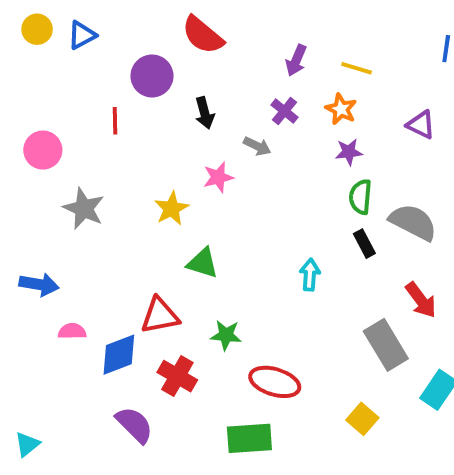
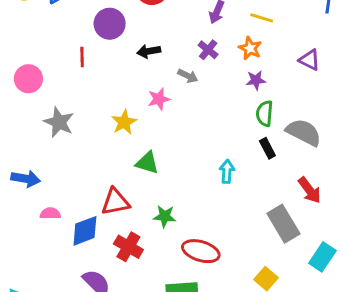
black arrow: (205, 113) -> (149, 51), turned 95

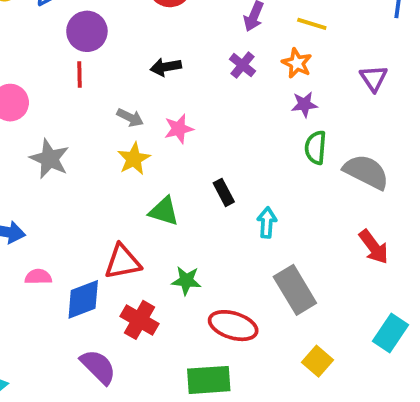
purple circle: (110, 24) -> (87, 31), moved
purple triangle: (309, 60) -> (374, 78), turned 30
gray arrow: (188, 76) -> (130, 118), moved
black rectangle: (267, 148) -> (224, 192), moved
gray rectangle: (283, 224) -> (295, 290), moved

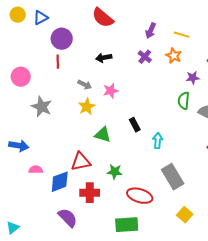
purple star: (304, 104) -> (193, 78), moved
red cross: (139, 320) -> (90, 193), turned -30

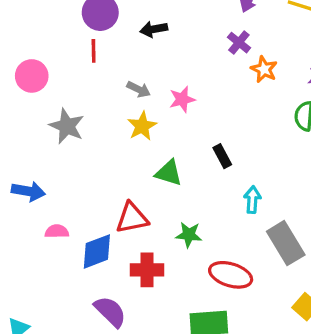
orange star: (174, 56) -> (264, 69), moved
black arrow: (104, 58) -> (154, 29), moved
cyan arrow: (158, 141) -> (252, 200), moved

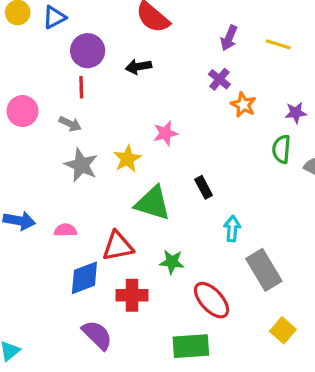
gray arrow: (139, 89) -> (70, 124), moved
gray star: (67, 126) -> (81, 165), moved
green triangle: (169, 173) -> (153, 203), size x1.4
pink semicircle: (57, 231) -> (65, 230), moved
red ellipse: (231, 275) -> (211, 300), turned 30

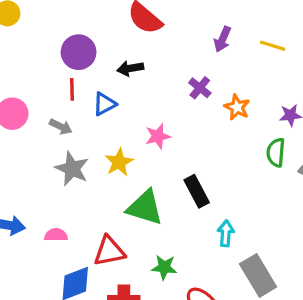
blue triangle: (54, 17) -> (104, 104), moved
purple cross: (219, 79) -> (200, 88), moved
black rectangle: (204, 187) -> (197, 191), size x1.4

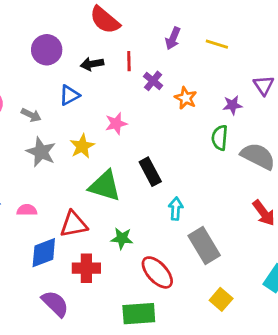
red line: (72, 89) -> (129, 61), moved

